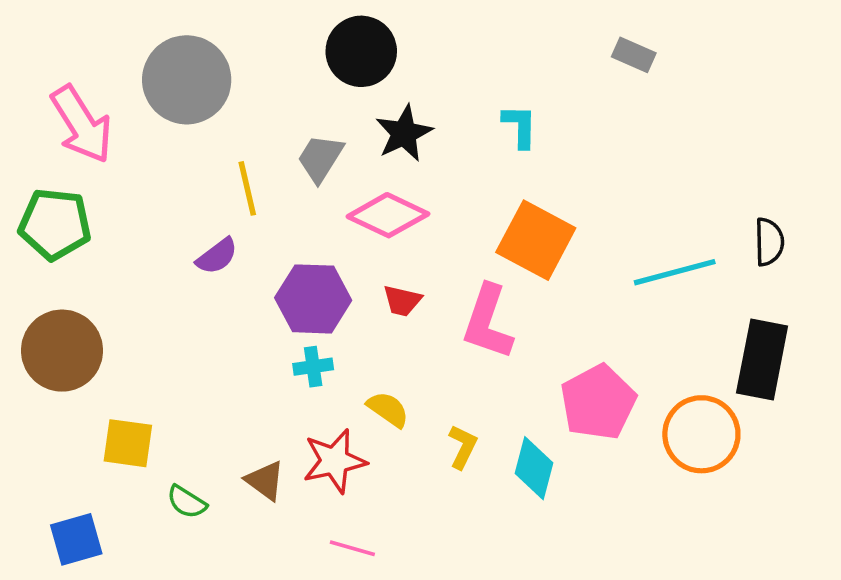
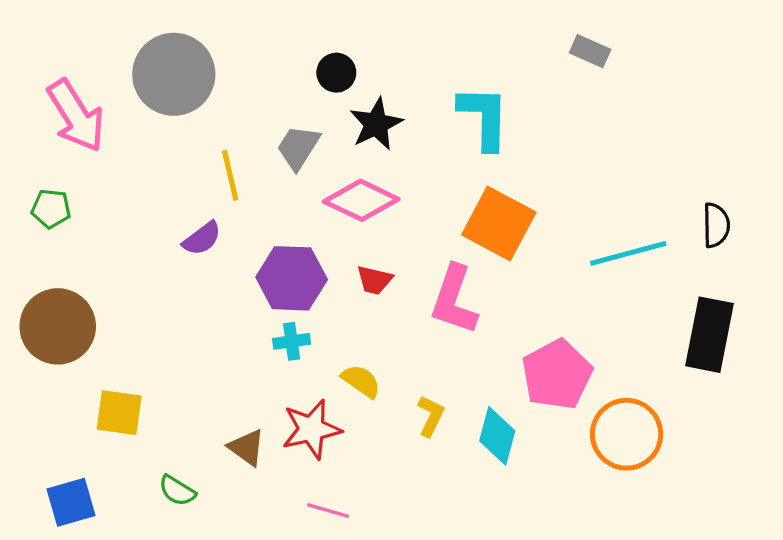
black circle: (361, 51) -> (336, 73), moved, size x0.6
cyan L-shape: (520, 126) -> (484, 117), size x1.6
green pentagon: (55, 224) -> (51, 209), size x0.6
orange circle: (701, 434) -> (627, 434), moved
green semicircle: (187, 502) -> (177, 491), moved

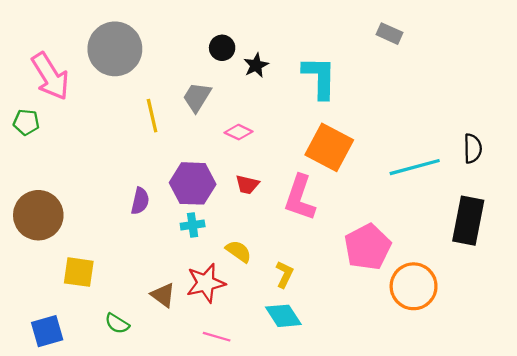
black star: (376, 124) -> (256, 65), moved, size x0.7
pink diamond: (361, 200) -> (239, 132), size x0.6
green pentagon: (51, 209) -> (26, 122), moved
purple semicircle: (202, 238) -> (140, 201), moved, turned -40
cyan diamond: (497, 436) -> (283, 316), moved, turned -48

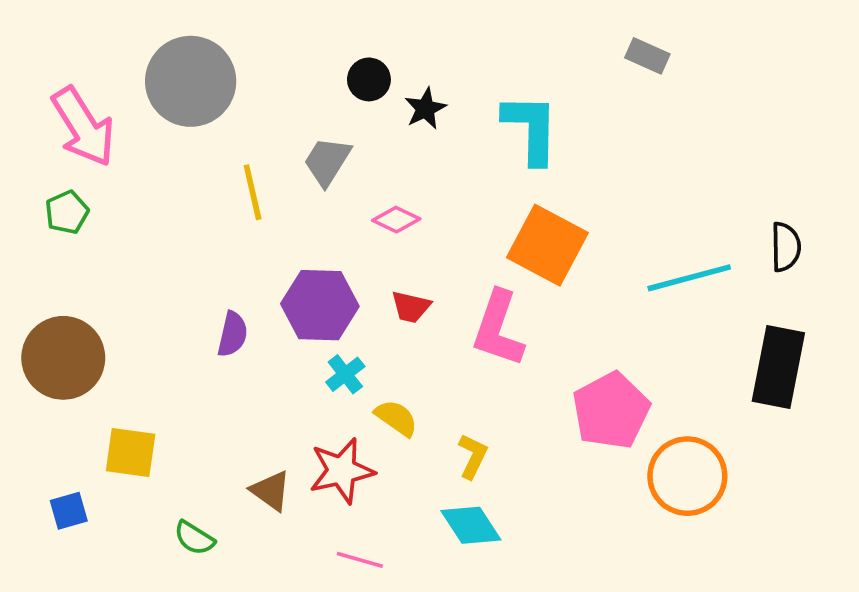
green pentagon: (26, 122) -> (67, 212), moved, turned -30
cyan cross: (193, 225) -> (345, 374), moved, turned -30
blue square: (47, 331) -> (69, 511), moved, size x0.7

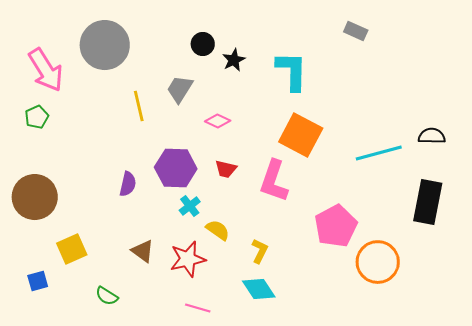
black semicircle: (786, 247) -> (432, 136), turned -88
yellow square: (131, 452) -> (72, 249), turned -32
brown triangle: (271, 491) -> (143, 251), moved

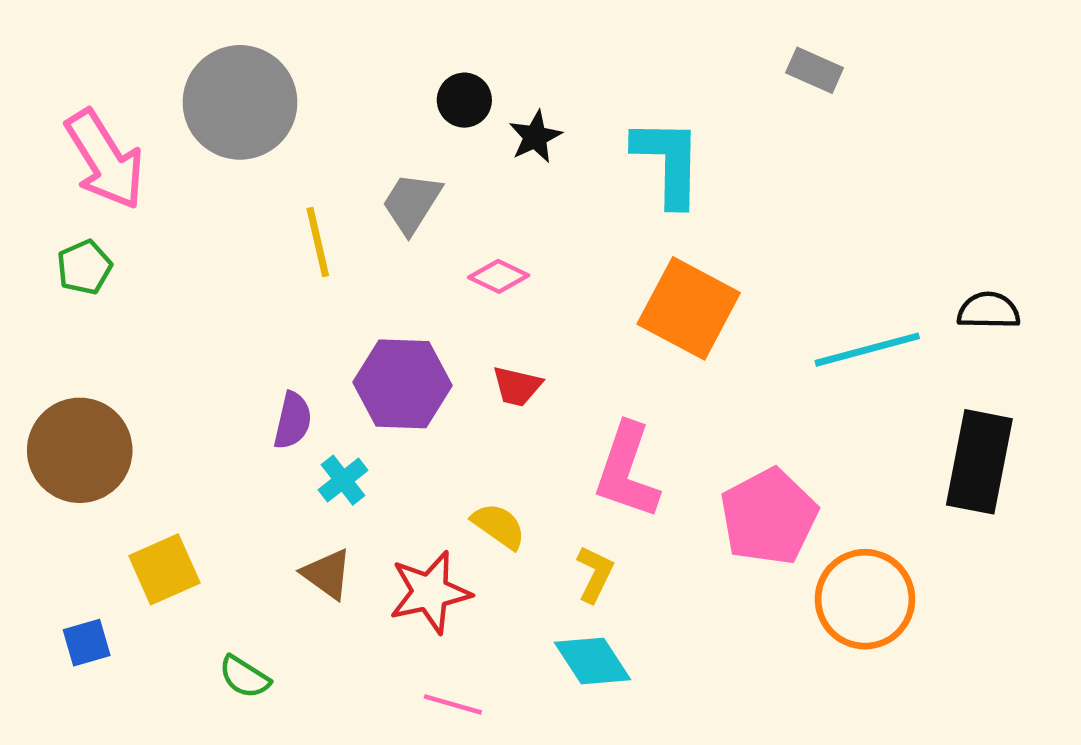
pink L-shape: (274, 181) -> (627, 471), moved
cyan cross: (190, 206) -> (343, 480), moved

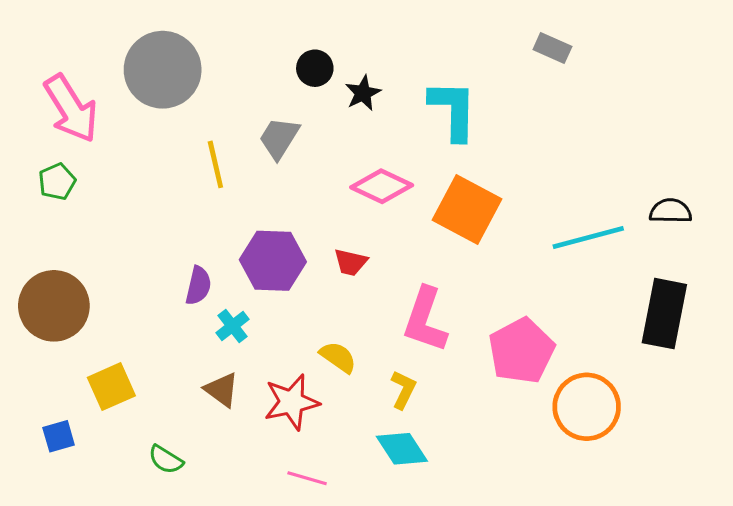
pink diamond: (499, 276) -> (382, 186), moved, size x1.5

